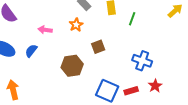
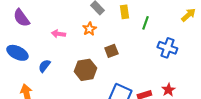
blue semicircle: (31, 51) -> (44, 66), moved
blue cross: (142, 61) -> (167, 48), moved

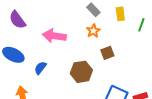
orange star: (89, 29) -> (93, 31), moved
pink arrow: (58, 34) -> (54, 36), size x1.6

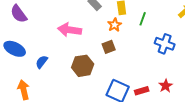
orange star: (93, 31) -> (115, 25), moved
pink arrow: (54, 36) -> (70, 30), moved

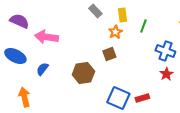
purple semicircle: (19, 14) -> (19, 21), turned 150
pink arrow: (70, 30) -> (46, 37), moved
red star: (166, 86) -> (166, 74), moved

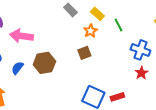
yellow rectangle: (122, 15) -> (97, 14), turned -40
green line: (143, 26) -> (118, 25), turned -48
brown hexagon: (83, 73) -> (44, 63), moved

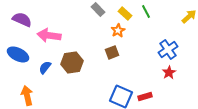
green line: (118, 25) -> (146, 11), moved
blue cross: (140, 50) -> (168, 49), turned 36

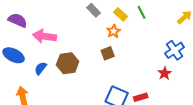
blue cross: (168, 49) -> (175, 50), moved

